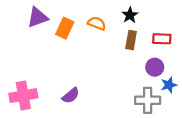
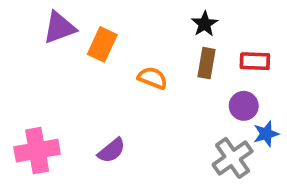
orange semicircle: (97, 23) -> (152, 78), moved
gray cross: (148, 100) -> (233, 158), turned -35

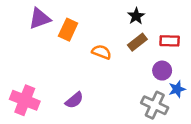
brown rectangle: (206, 63) -> (137, 42), turned 42
pink cross: (37, 151) -> (25, 100), turned 32
gray cross: (233, 158) -> (155, 105), turned -30

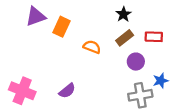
purple circle: (162, 71) -> (136, 62), moved
gray cross: (155, 105) -> (140, 95), turned -35

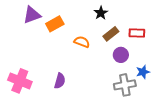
black star: (123, 14) -> (101, 13), moved
orange rectangle: (62, 27) -> (55, 24), turned 36
purple semicircle: (67, 91) -> (60, 81), turned -35

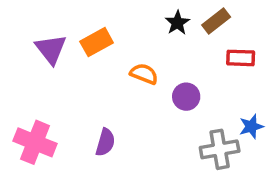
purple triangle: (32, 15) -> (51, 49), moved, turned -48
brown rectangle: (111, 34) -> (216, 21), moved
purple circle: (121, 55) -> (186, 97), moved

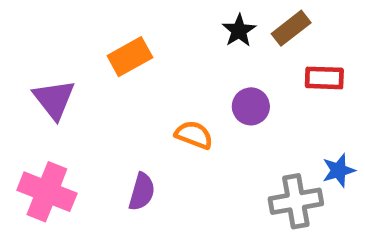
purple triangle: (51, 49) -> (54, 99), moved
orange semicircle: (144, 74) -> (194, 135), moved
purple circle: (186, 97) -> (251, 106), moved

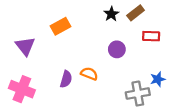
orange semicircle: (194, 135) -> (89, 74), moved
purple semicircle: (142, 192) -> (66, 79), moved

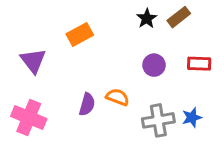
red rectangle: (151, 36) -> (199, 64), moved
blue star: (158, 79) -> (192, 117), moved
gray cross: (138, 94) -> (158, 120), moved

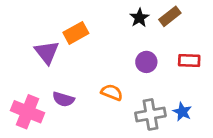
purple triangle: (33, 61) -> (47, 52), moved
purple semicircle: (87, 104) -> (63, 99), moved, turned 90
blue star: (192, 117) -> (182, 112), turned -30

